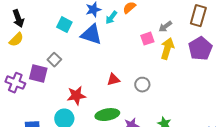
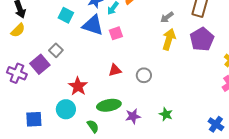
pink square: (147, 39) -> (116, 33), moved
purple square: (38, 74) -> (40, 64), turned 36
red star: (76, 96) -> (78, 86), turned -30

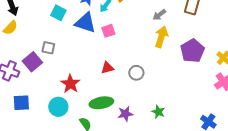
purple pentagon: (202, 39) -> (192, 51), moved
gray square: (56, 50) -> (48, 48), turned -32
blue square: (34, 119) -> (21, 103), moved

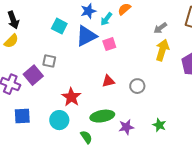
blue triangle: (85, 23) -> (86, 36), turned -45

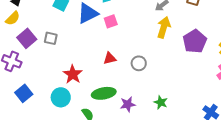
purple square: (33, 75) -> (27, 38), moved
blue square: (22, 116) -> (24, 93), turned -36

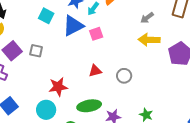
yellow arrow: (164, 27) -> (149, 40), turned -105
red star: (73, 74) -> (58, 87), turned 30

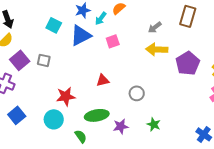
pink square: (96, 34) -> (113, 41), moved
gray circle: (124, 76) -> (137, 93), moved

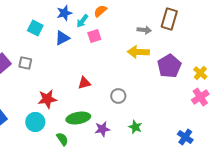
gray arrow: (155, 27) -> (144, 30), moved, turned -136
blue triangle: (81, 35) -> (62, 38), size x0.7
pink square: (113, 41) -> (94, 36), moved

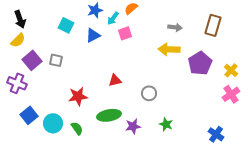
brown rectangle: (169, 19) -> (213, 25), moved
cyan circle: (35, 122) -> (53, 123), moved
green semicircle: (62, 139) -> (77, 128), moved

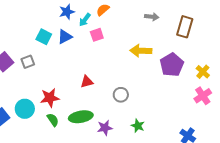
cyan square: (66, 25) -> (44, 37), moved
gray arrow: (175, 27) -> (152, 17), moved
gray square: (56, 60) -> (28, 62), turned -32
cyan circle: (53, 123) -> (25, 109), moved
green semicircle: (77, 128) -> (53, 120), moved

